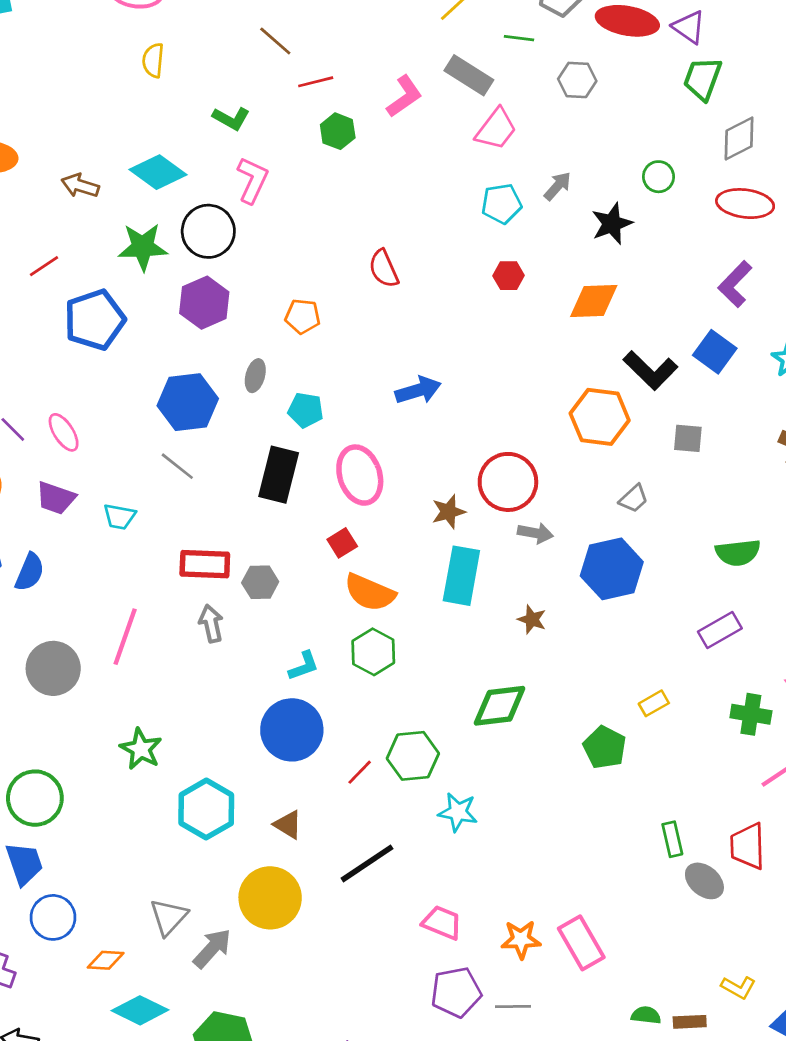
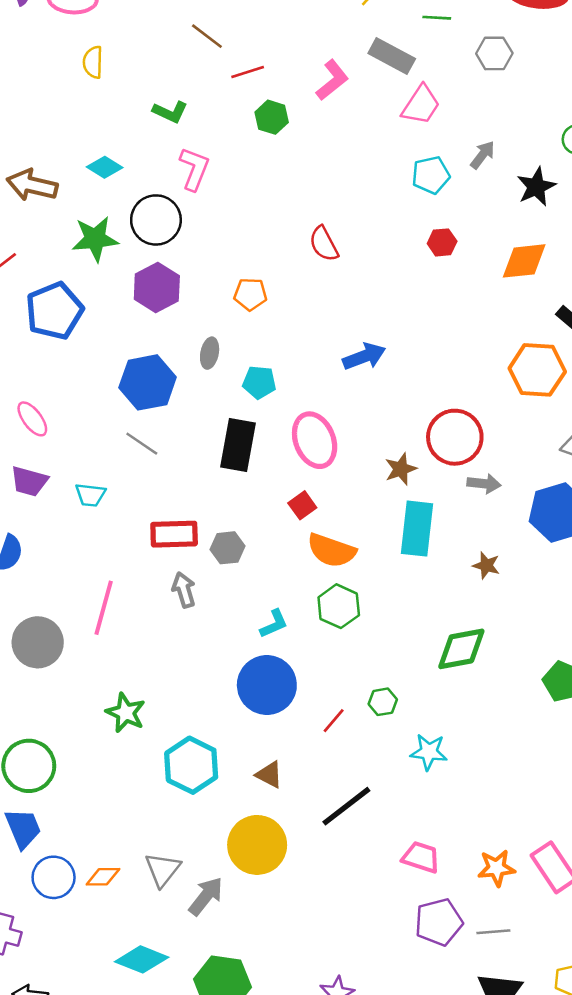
cyan diamond: (158, 172) -> (105, 167), size x0.7
brown arrow: (80, 186) -> (32, 185), size x1.4
green hexagon: (413, 756) -> (383, 702), size x0.6
orange diamond: (106, 960) -> (103, 877), moved

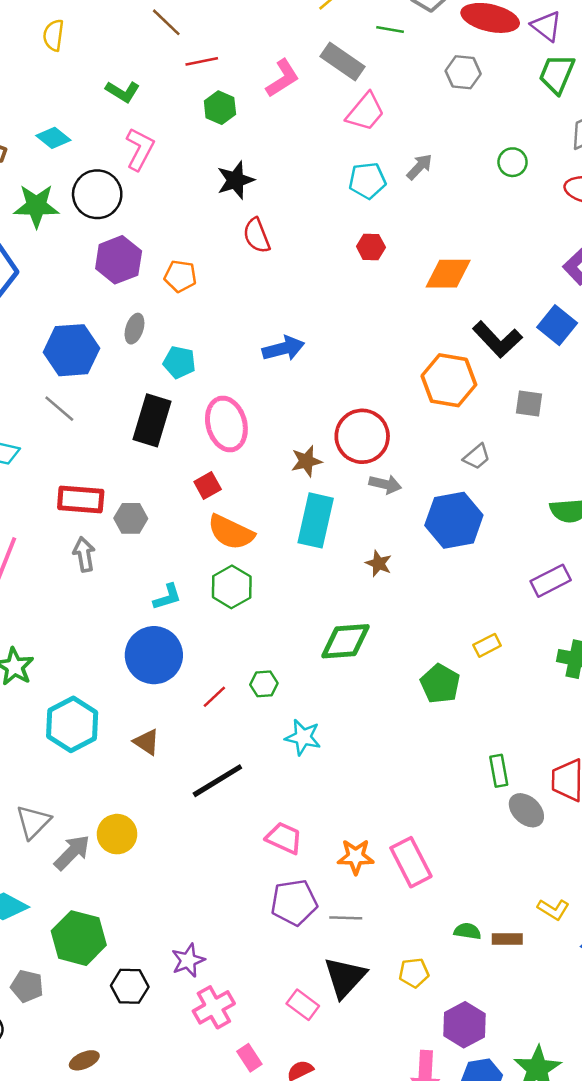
gray hexagon: (494, 53) -> (463, 72), moved
black star: (536, 187) -> (236, 180), moved
purple hexagon: (157, 287) -> (119, 260), moved
yellow circle: (257, 845) -> (117, 834), moved, size x0.7

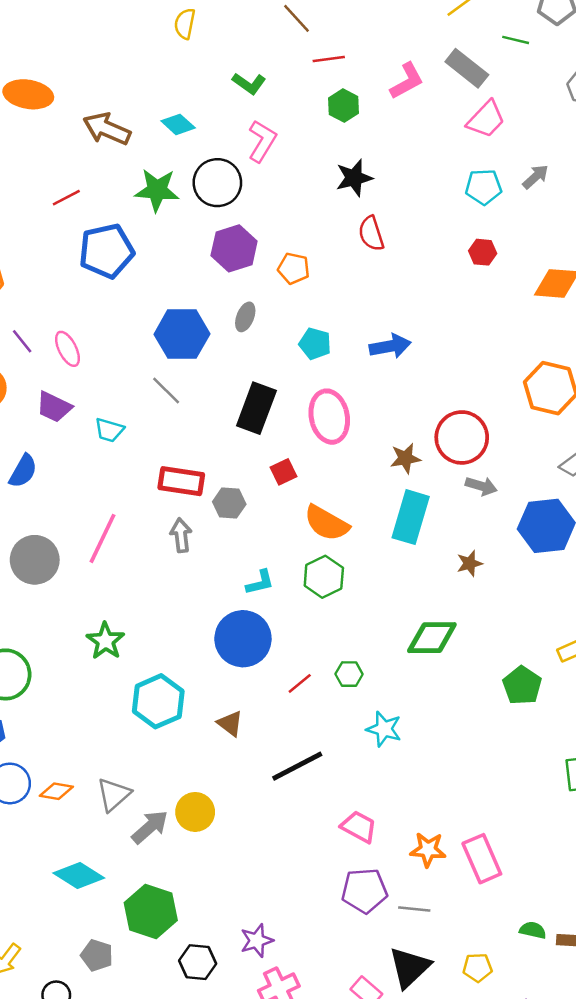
cyan pentagon: (179, 362) -> (315, 344), moved
red square: (208, 486) -> (284, 472), moved
brown star: (379, 563) -> (470, 563), turned 30

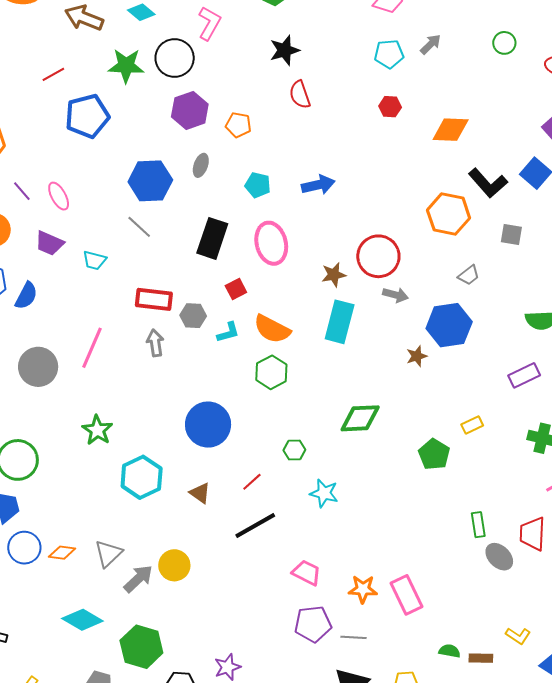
brown star: (470, 563) -> (417, 356), moved
cyan L-shape: (260, 582) -> (228, 332), moved
red line: (300, 683) -> (252, 482), moved

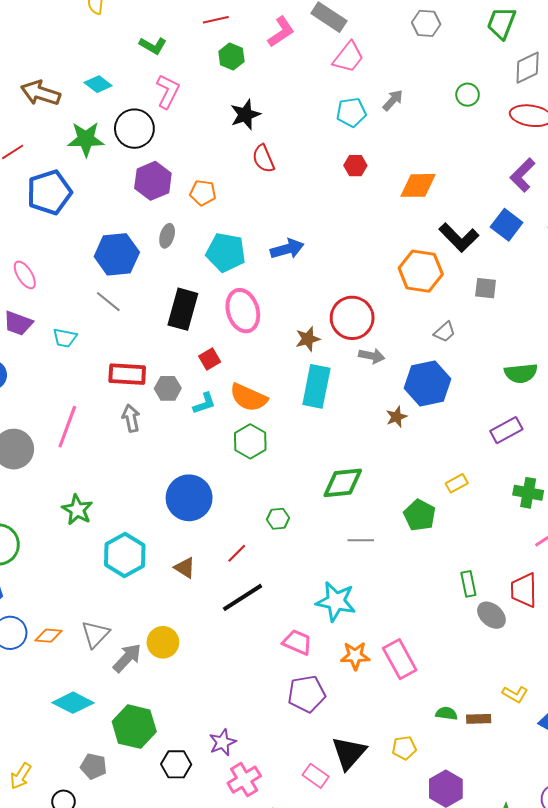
cyan pentagon: (258, 185) -> (226, 252), size x1.5
cyan star: (324, 493) -> (336, 601), moved, size x1.4
gray line: (353, 637) -> (361, 540), moved

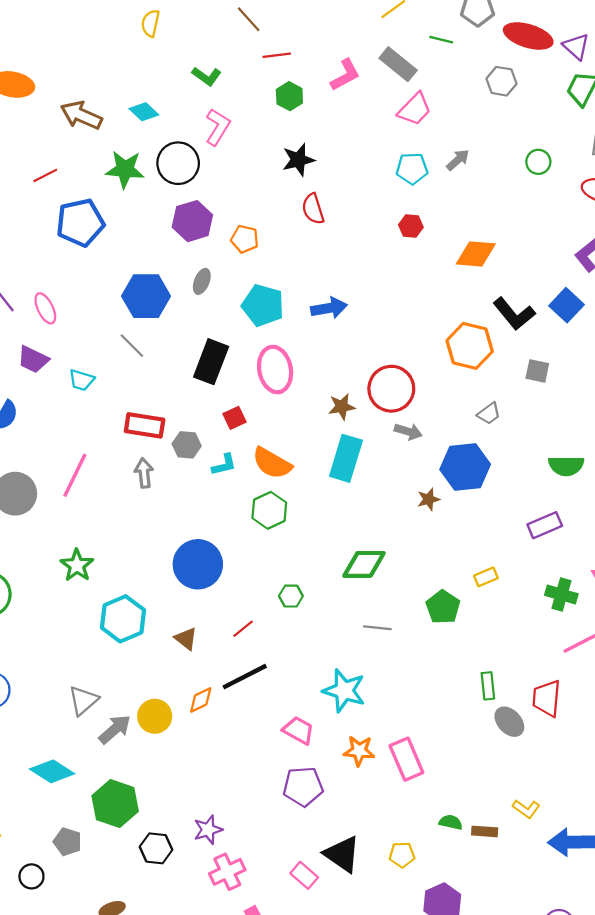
orange diamond: (49, 636) -> (201, 700), moved, turned -36
black triangle: (349, 753) -> (342, 854), turned -42

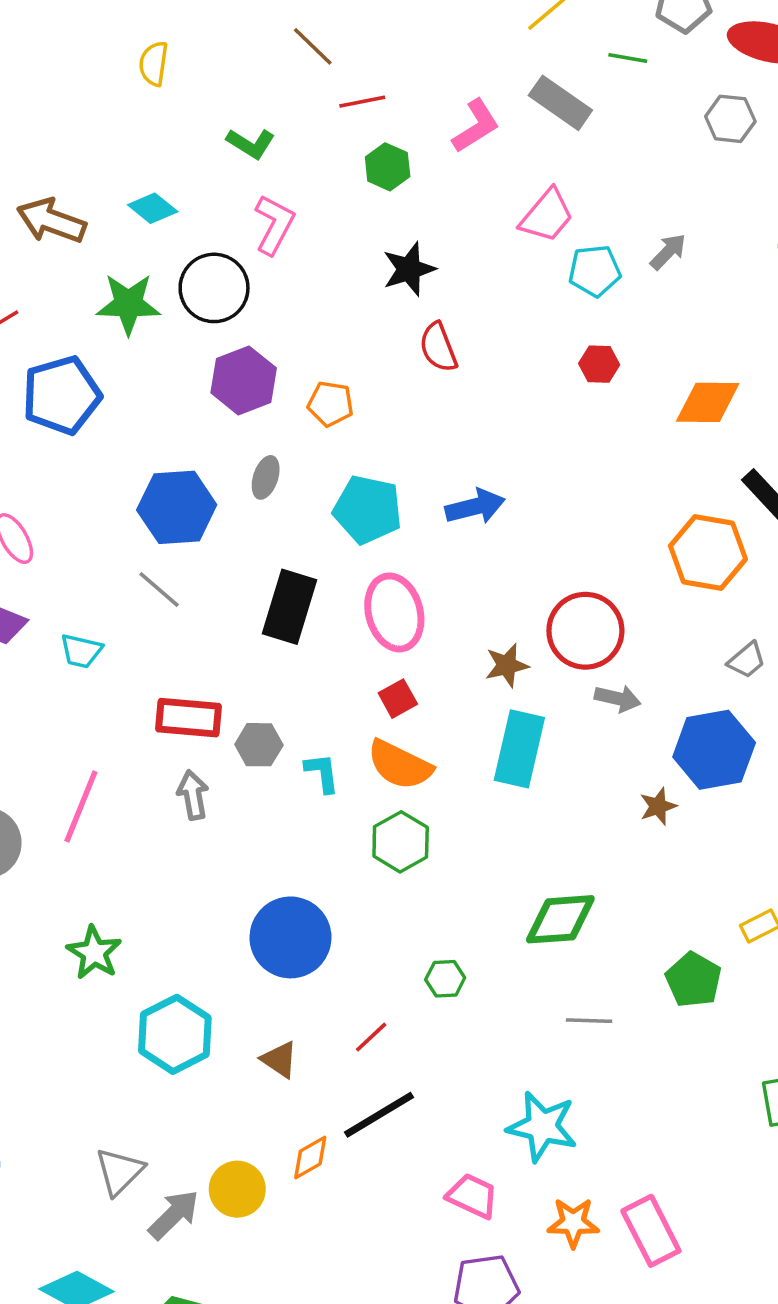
pink trapezoid: (415, 109) -> (547, 216), moved
red square: (234, 418) -> (398, 699), moved
cyan L-shape: (224, 465) -> (322, 773), turned -80

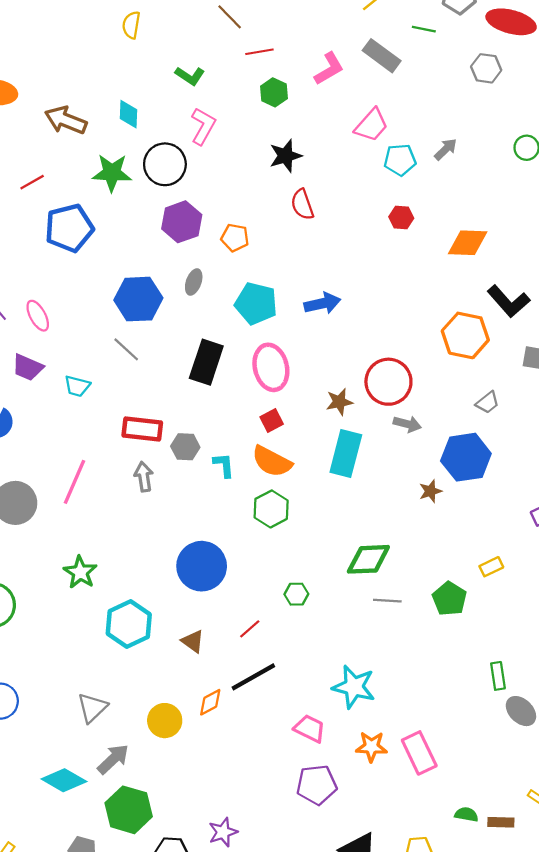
cyan diamond: (153, 208) -> (128, 114), turned 52
gray line: (589, 1021) -> (387, 601), moved
gray arrow: (174, 1215) -> (113, 759), moved

